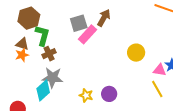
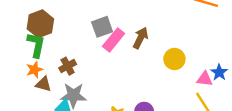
brown arrow: (104, 18) -> (141, 38), moved
green L-shape: (42, 35) -> (36, 45), moved
brown triangle: (22, 44) -> (44, 84), moved

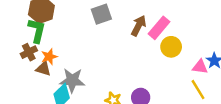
pink rectangle: (114, 40) -> (159, 28), moved
brown cross: (68, 66) -> (29, 52), moved
orange star: (34, 70) -> (49, 57), moved

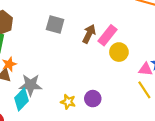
gray square: (101, 14) -> (55, 24), turned 36

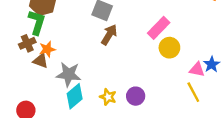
brown arrow: (89, 34) -> (109, 35), moved
cyan diamond: (21, 99) -> (75, 96), moved

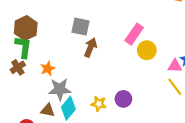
orange star: (47, 49) -> (48, 69), moved
brown triangle: (41, 61) -> (48, 110), moved

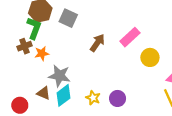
gray square: (81, 27) -> (68, 18), moved
pink rectangle: (134, 34) -> (130, 37), moved
orange star: (48, 69) -> (42, 53), moved

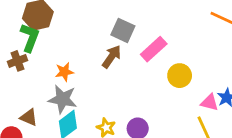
gray square: (68, 18) -> (123, 30), moved
orange star: (42, 53) -> (64, 72), moved
brown triangle: (44, 93) -> (29, 117), moved

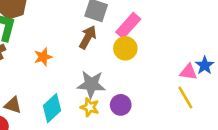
yellow circle: (180, 76) -> (125, 48), moved
gray star: (63, 99) -> (91, 84), moved

